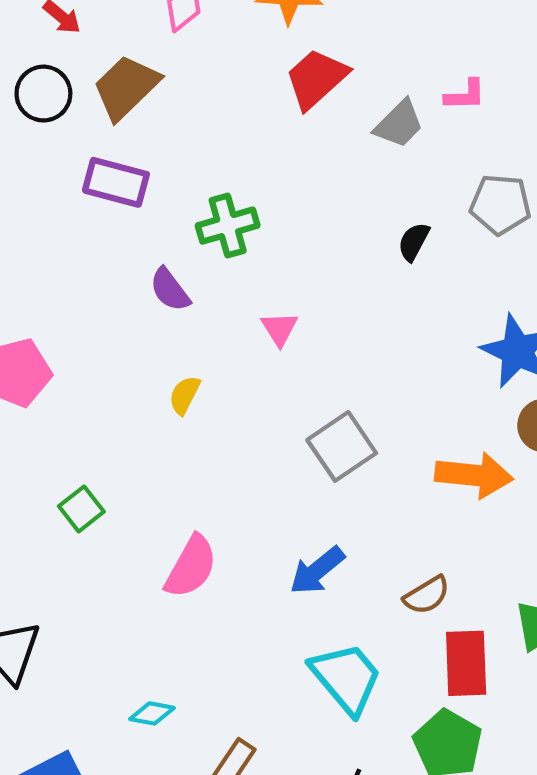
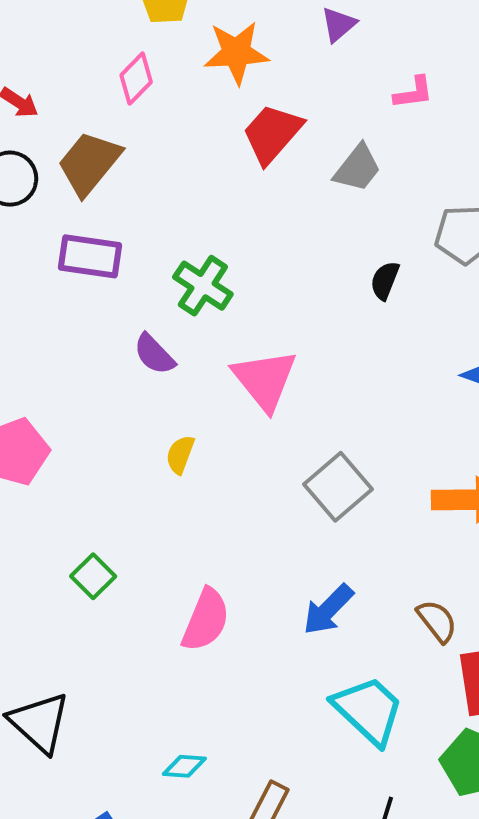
pink L-shape: (465, 95) -> (413, 93), moved
green cross: (228, 226) -> (203, 286), turned -34
pink triangle: (279, 329) -> (265, 380), size x1.8
brown semicircle: (427, 595) -> (437, 621), turned -90

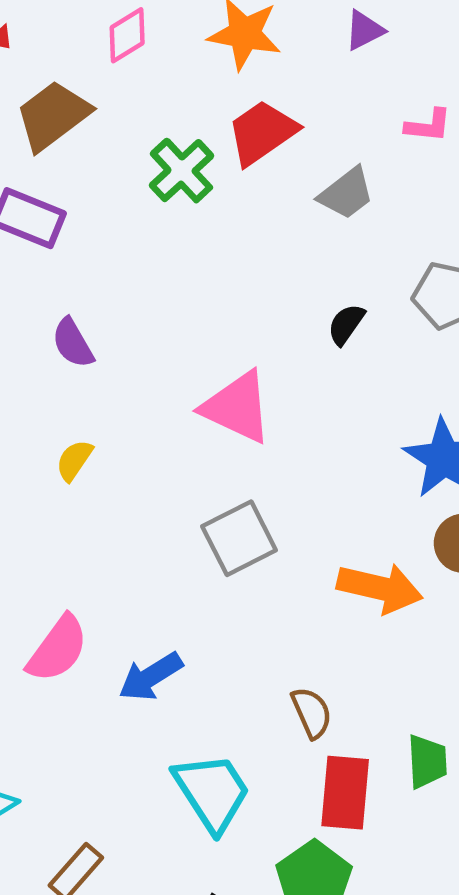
green cross: (203, 286) -> (182, 171), moved
pink triangle: (265, 380) -> (237, 407), moved, turned -40
blue arrow: (328, 610) -> (151, 677), moved

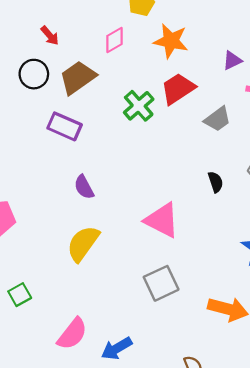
purple triangle: (364, 30) -> (232, 60), moved
black semicircle: (346, 324) -> (216, 182), turned 125
yellow semicircle: (74, 460) -> (83, 243), size x1.8

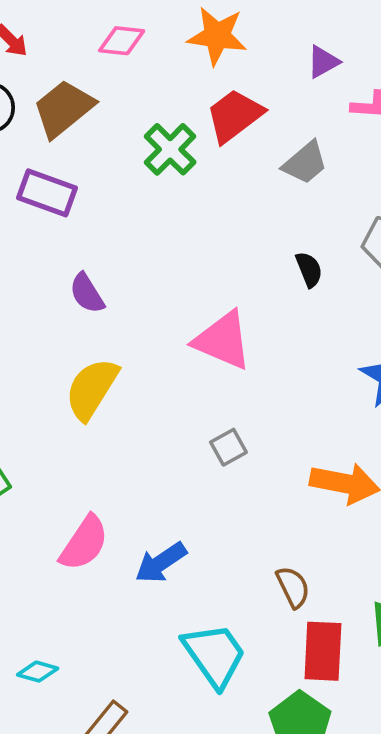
pink diamond: (114, 40) -> (122, 41), turned 40
gray square: (161, 283) -> (228, 447), size x0.6

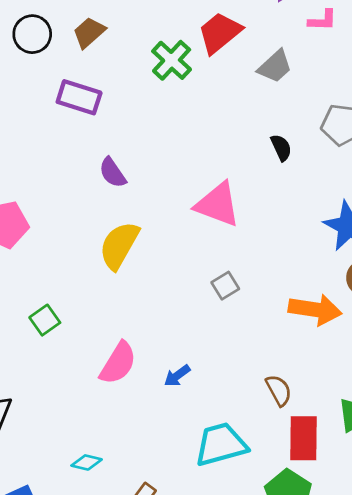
brown trapezoid: (64, 108) -> (89, 32), size x0.7
blue arrow: (161, 563) -> (177, 376), size x0.7
cyan trapezoid: (214, 655) -> (221, 444), turned -68

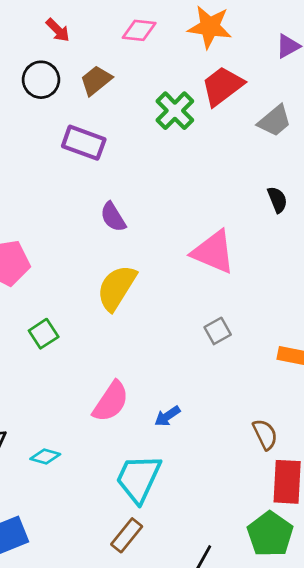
green square: (45, 320) -> (44, 334), moved
cyan trapezoid: (221, 444) -> (138, 478), moved, turned -52
cyan diamond: (87, 462) -> (45, 457), moved

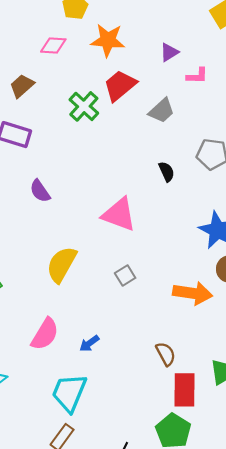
yellow semicircle: (117, 288) -> (62, 264), moved

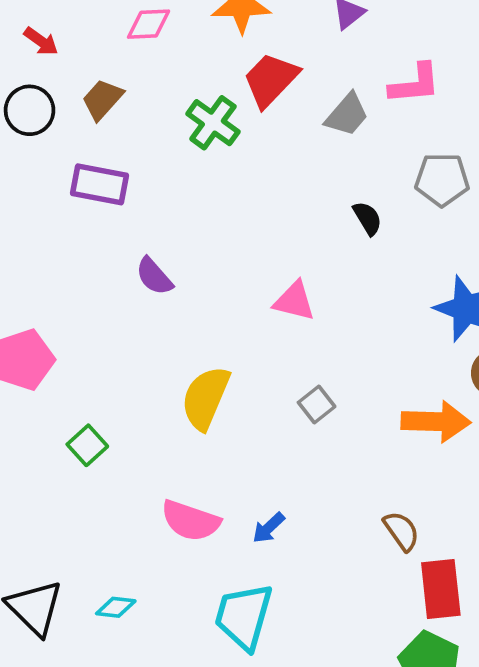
pink L-shape: (197, 76) -> (415, 84), moved, size x1.4
pink triangle: (119, 214) -> (294, 301), size x0.7
pink semicircle: (45, 334) -> (191, 521), turned 84

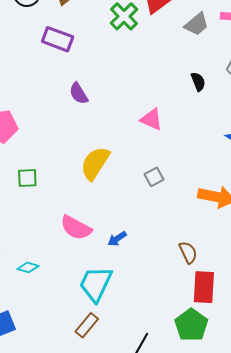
green square: (87, 445) -> (27, 178), turned 30

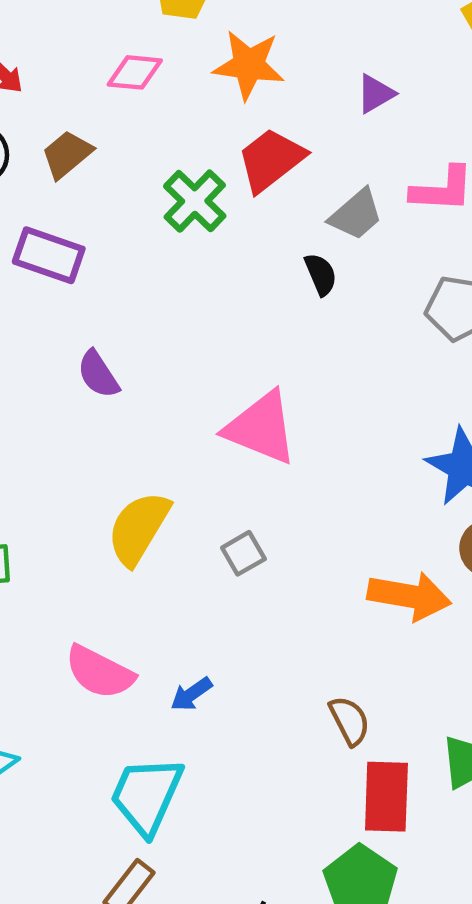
black semicircle: (198, 82) -> (321, 274), moved
pink triangle: (151, 119) -> (261, 428), size x1.5
gray square: (154, 177) -> (243, 553), moved

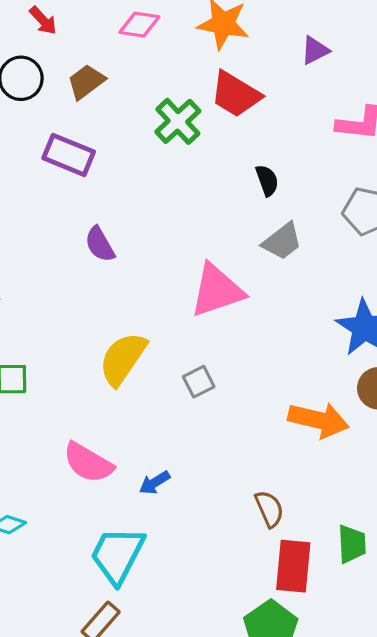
red trapezoid: (271, 160) -> (235, 94), turned -114
gray trapezoid: (356, 215) -> (282, 241), moved
pink triangle: (261, 428) -> (217, 290), turned -44

